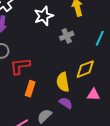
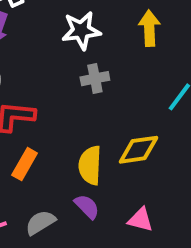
gray cross: (67, 36) -> (95, 79), moved
pink triangle: (93, 95) -> (140, 220), moved

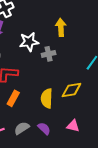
yellow arrow: (149, 28) -> (61, 27), moved
white star: (81, 30) -> (29, 42), moved
purple semicircle: (87, 207) -> (44, 129), moved

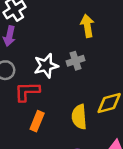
white star: (29, 42) -> (46, 66), moved

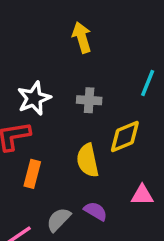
gray cross: (75, 61) -> (89, 100), moved, turned 30

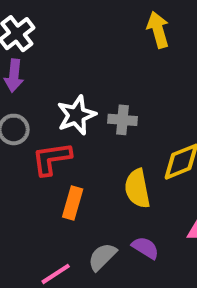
yellow arrow: (82, 37) -> (158, 30), moved
gray cross: (89, 100) -> (123, 120), moved

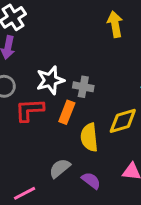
orange rectangle: (73, 203) -> (67, 112), moved
gray semicircle: (102, 257) -> (60, 168), moved

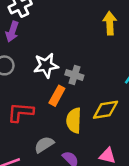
red L-shape: (29, 110) -> (21, 112), moved

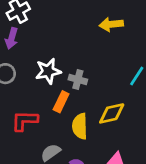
yellow arrow: (110, 23) -> (111, 24), turned -90

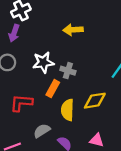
yellow arrow: (111, 24) -> (73, 30), moved

